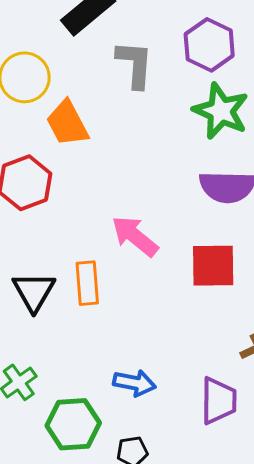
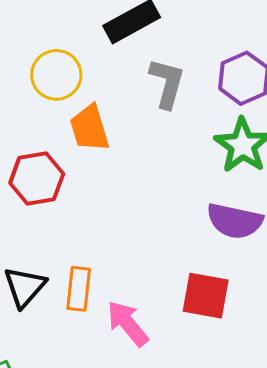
pink arrow: (135, 236) -> (128, 324), moved

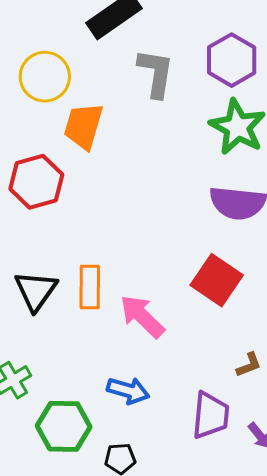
orange trapezoid: (90, 128) -> (84, 126), turned 39
red square: (206, 296) -> (217, 280), turned 30

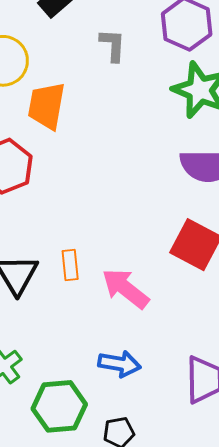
gray L-shape: (156, 73) -> (113, 45), size x0.7
orange rectangle: (90, 287) -> (70, 265), size x0.7

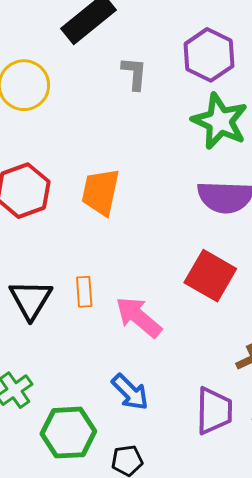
orange trapezoid: (47, 106) -> (101, 192), moved
blue arrow: (120, 364) -> (130, 392), turned 33

